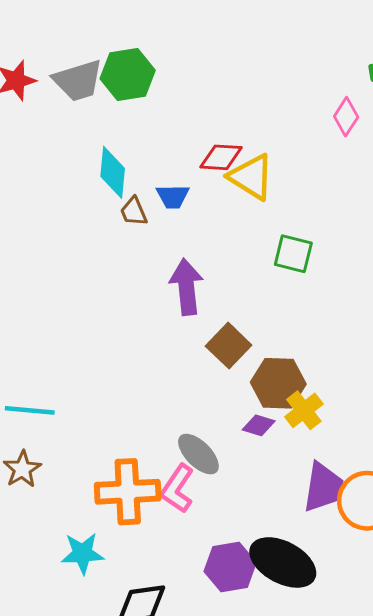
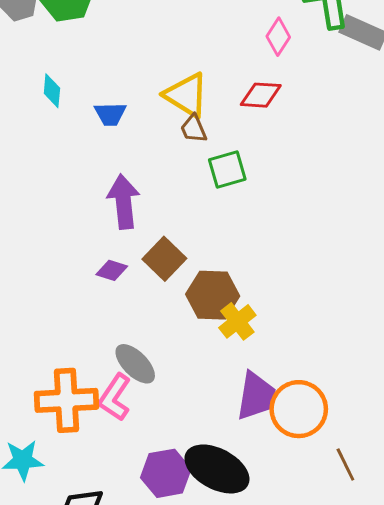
red diamond: (221, 157) -> (261, 95), moved
cyan diamond: (113, 172) -> (52, 91), size x0.7
brown trapezoid: (134, 212) -> (194, 129), moved
green square: (293, 254) -> (227, 170), turned -30
purple diamond: (259, 425) -> (112, 270), moved

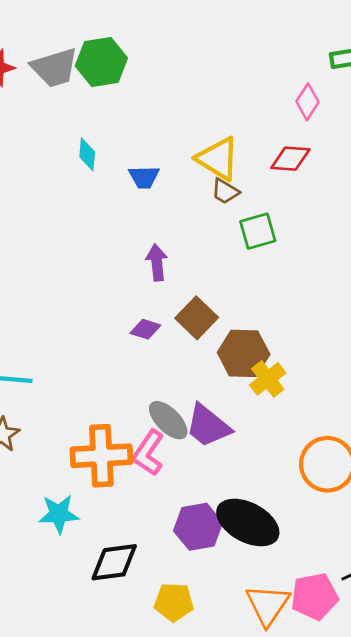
brown trapezoid: (194, 129) -> (225, 191), turned -36
purple arrow: (123, 202) -> (157, 262), size x0.7
purple trapezoid: (256, 396) -> (208, 426), moved, turned 120

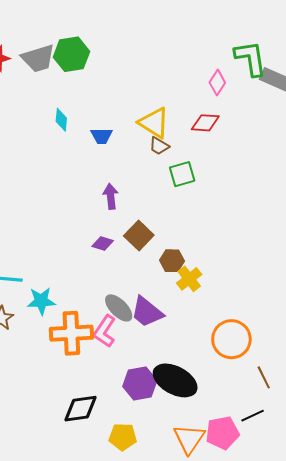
brown hexagon: (244, 353) -> (172, 261), size x0.7
cyan star: (59, 514) -> (41, 301), moved

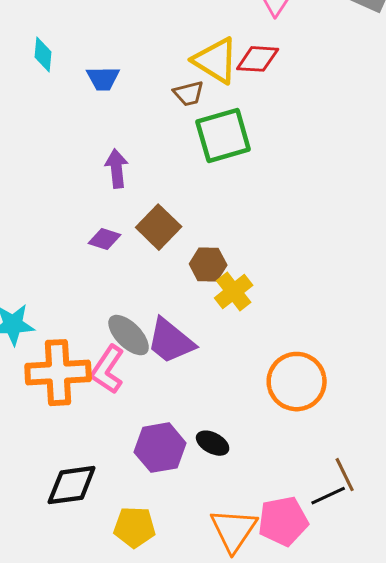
yellow triangle: (154, 123) -> (216, 60), moved
brown trapezoid: (159, 146) -> (189, 93), turned -45
green square: (182, 174) -> (223, 135), size x1.4
brown line: (264, 377) -> (345, 475), moved
black ellipse: (175, 380) -> (213, 443), size x0.5

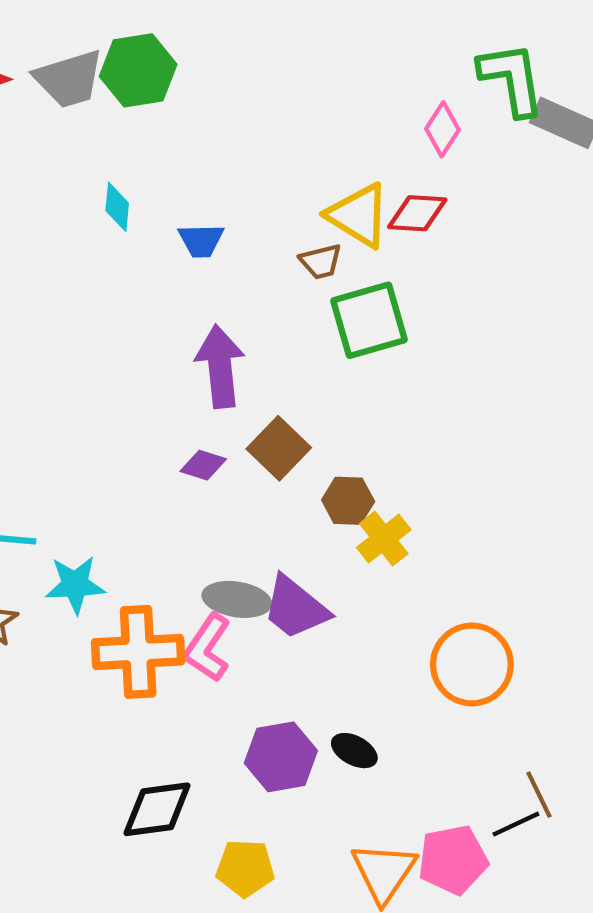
purple arrow: (117, 168) -> (220, 366), size x1.5
gray ellipse: (129, 335) -> (237, 599), turned -36

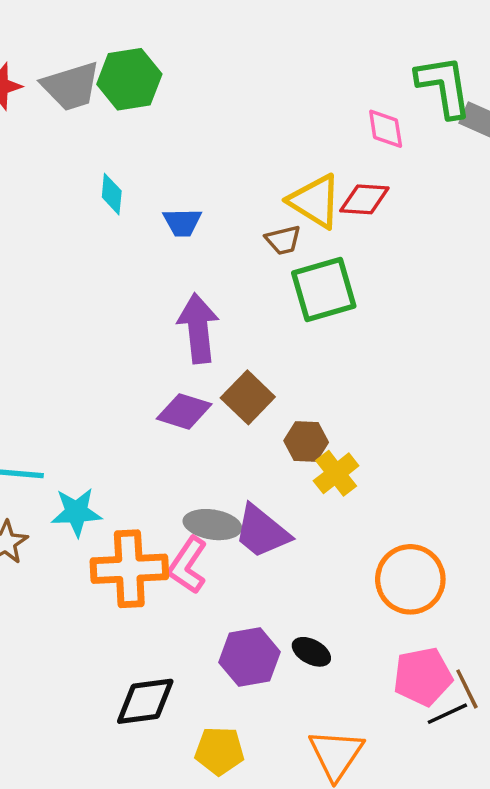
pink diamond: (442, 129) -> (386, 129), turned -42
purple diamond: (203, 465) -> (184, 411), size x1.4
pink pentagon: (453, 860) -> (423, 677), moved

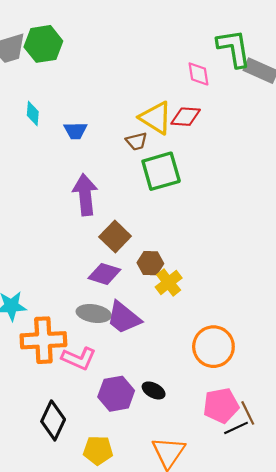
purple diamond: (184, 411) -> (104, 274), moved
pink L-shape: (188, 565) -> (79, 358), moved, turned -100
black diamond: (145, 701) -> (53, 420), turned -57

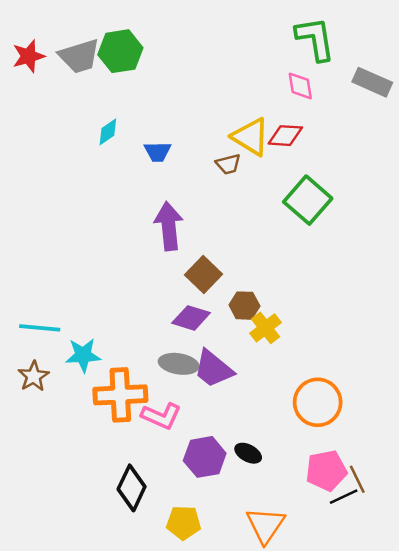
green L-shape: (234, 48) -> (315, 39), moved
cyan diamond: (33, 113) -> (108, 132), turned 50
green square: (161, 171) -> (308, 200), moved, turned -33

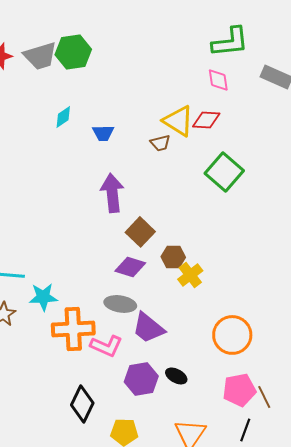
green L-shape: (315, 39) -> (230, 42), turned 93
purple trapezoid: (213, 369) -> (148, 328), moved
black line: (344, 497) -> (245, 430), moved, turned -45

